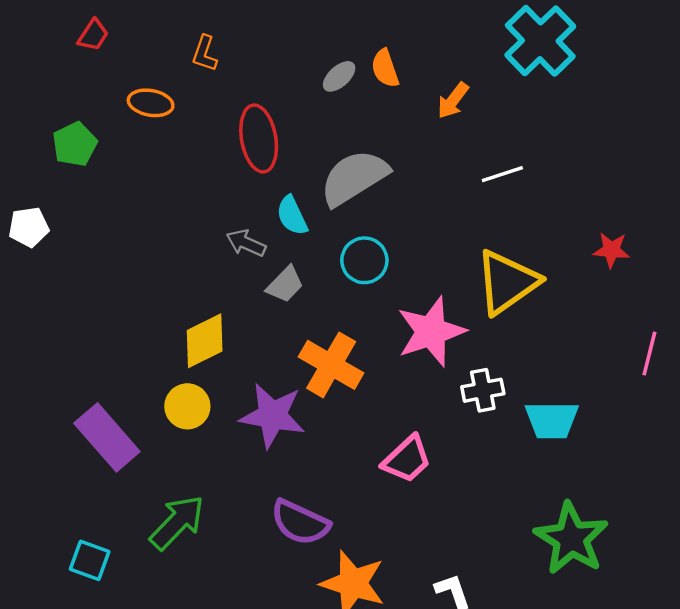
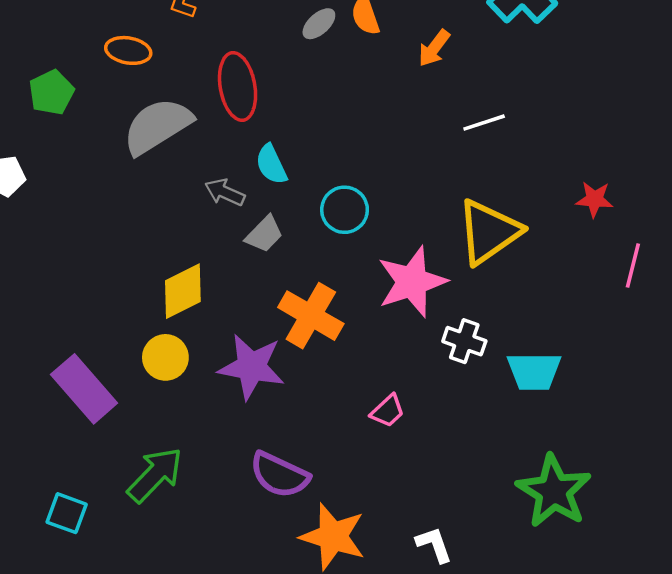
gray semicircle: (354, 178) -> (157, 126), moved
pink line: (649, 353) -> (633, 266), moved
white cross: (483, 390) -> (464, 341), turned 30
pink trapezoid: (407, 459) -> (388, 411), size x0.7

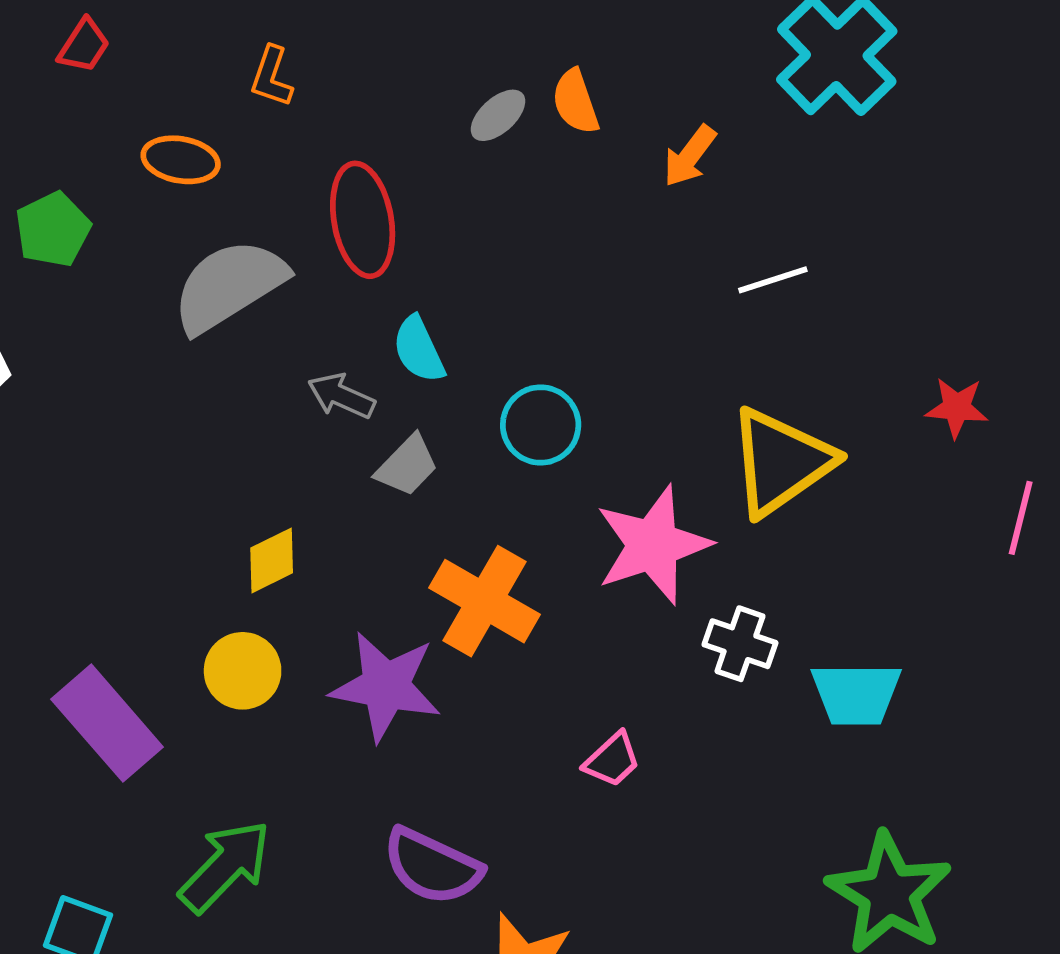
yellow diamond: (183, 291) -> (272, 560), size x0.7

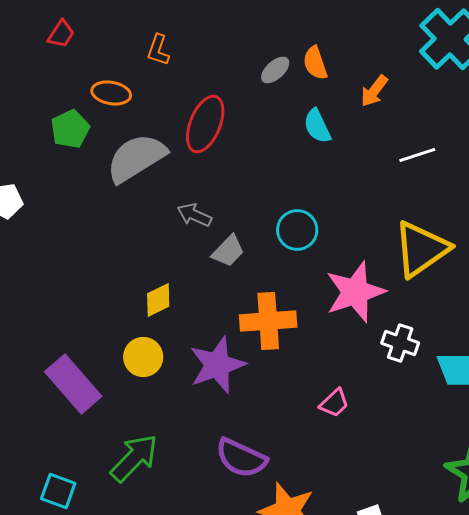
red ellipse: (363, 220) -> (205, 124), turned 32
green pentagon: (53, 230) -> (70, 129), moved
cyan semicircle: (419, 350) -> (317, 126), moved
orange cross: (484, 601) -> (268, 321), turned -34
purple star: (386, 686) -> (217, 365), turned -30

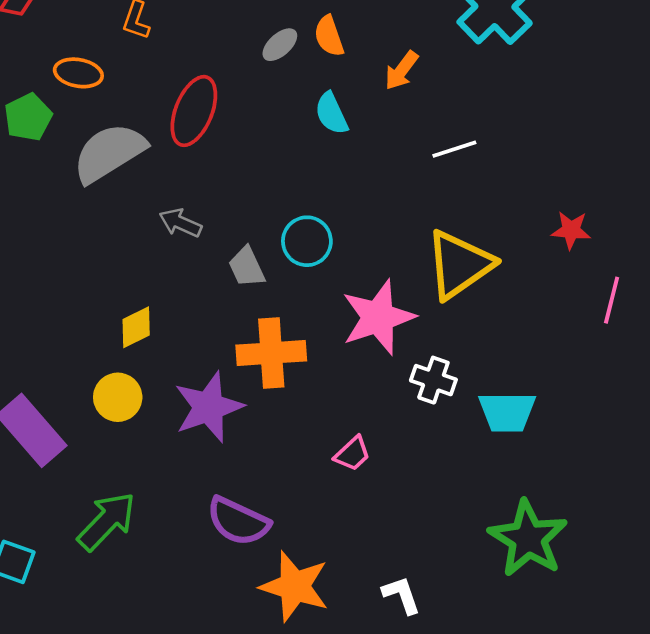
gray trapezoid: (228, 251) -> (247, 267), moved, turned 111

